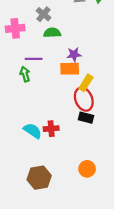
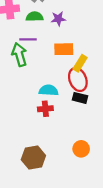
green semicircle: (52, 33) -> (35, 17), moved
purple star: (74, 54) -> (58, 19), moved
green arrow: (25, 74) -> (19, 55), size x1.5
cyan semicircle: (33, 131) -> (49, 90), moved, turned -30

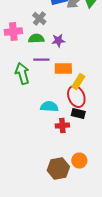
purple line: (28, 39) -> (41, 60), moved
red cross: (45, 109) -> (62, 126), moved
brown hexagon: (33, 158) -> (58, 168), moved

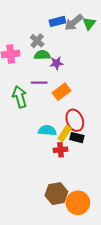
green semicircle: (36, 38) -> (42, 55), moved
orange rectangle: (63, 68) -> (62, 92), turned -36
yellow rectangle: (78, 82) -> (65, 133), moved
orange circle: (79, 160) -> (78, 203), moved, size x1.5

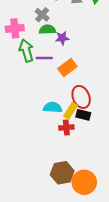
green arrow: (20, 97) -> (26, 51), moved

